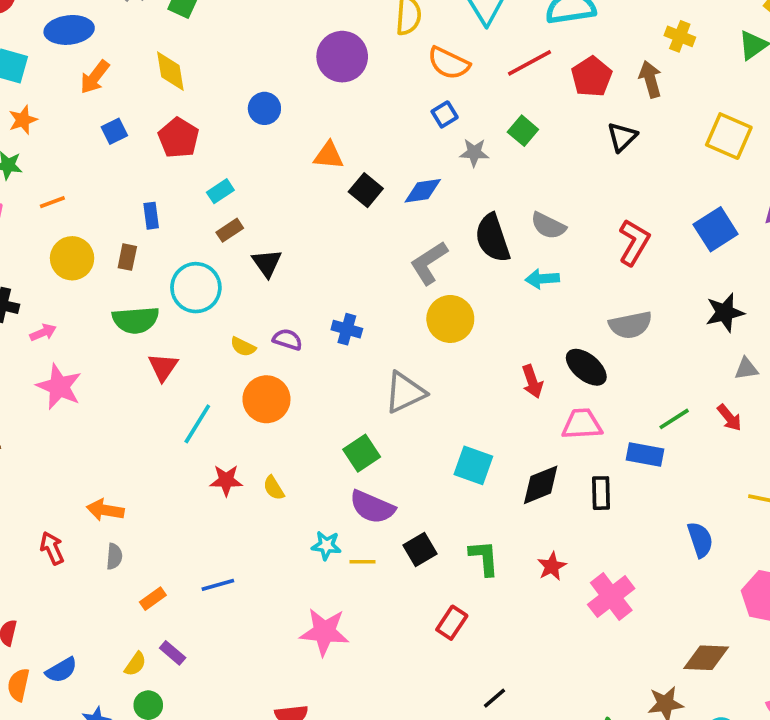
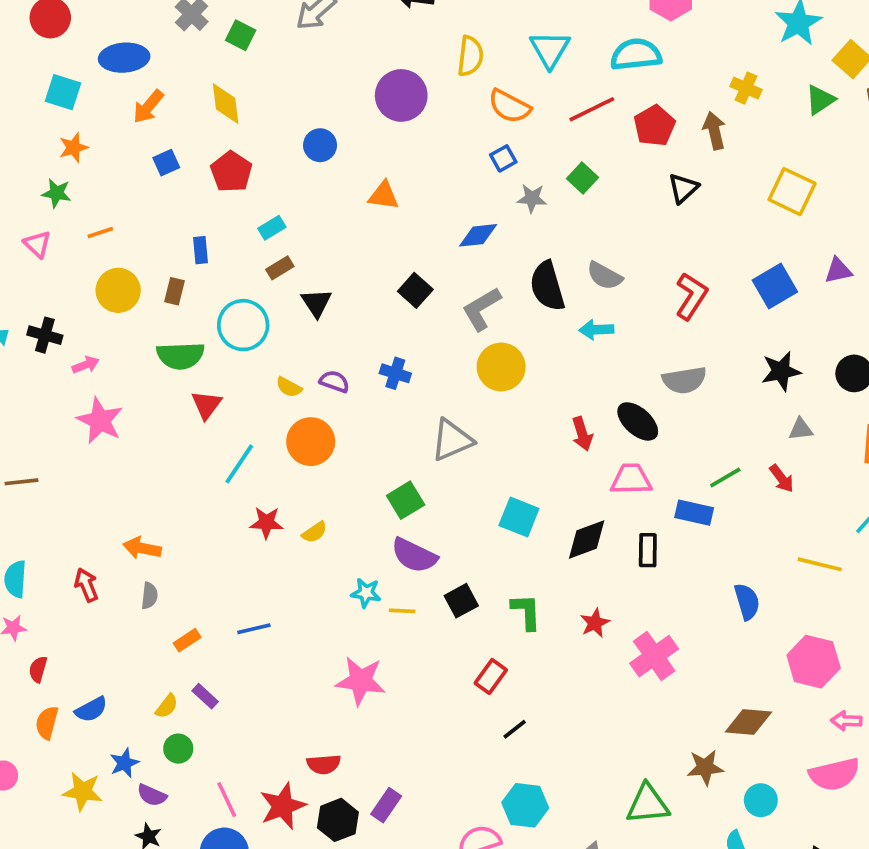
black square: (366, 190) -> (415, 290), moved
yellow semicircle: (274, 488) -> (315, 532), turned -95
black line: (495, 698) -> (515, 729), moved

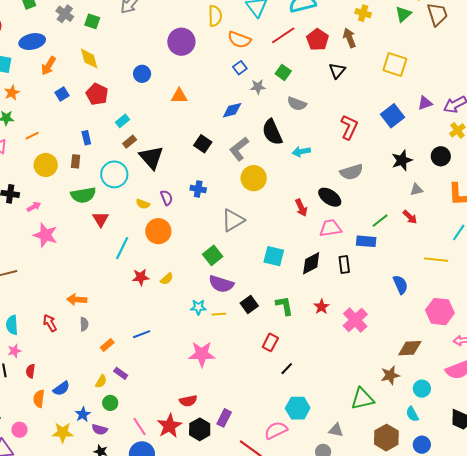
gray semicircle: (605, 276) -> (297, 104), moved
black triangle: (316, 303) -> (151, 157), size x1.5
purple semicircle: (334, 381) -> (167, 198), turned 56

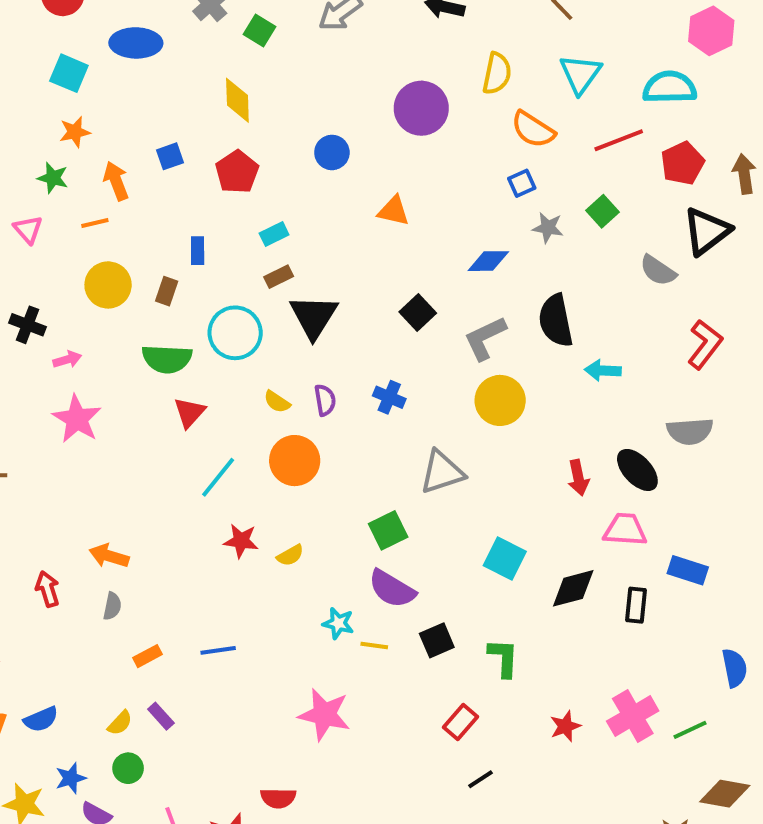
orange arrow: (48, 66) -> (116, 181), moved, turned 114
black triangle: (337, 71) -> (707, 231), size x1.5
gray semicircle: (297, 104) -> (658, 270), moved
green line: (380, 221) -> (690, 730), moved
red star: (321, 307) -> (565, 726), moved

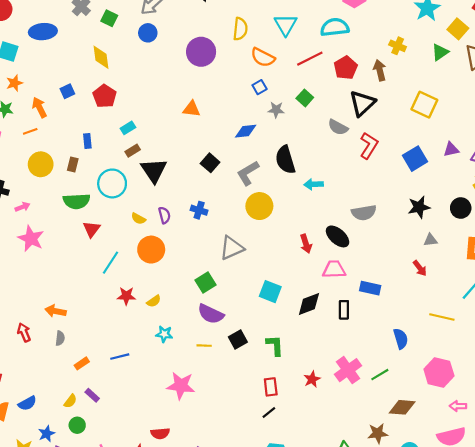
blue circle: (332, 152) -> (148, 33), moved
red L-shape: (705, 344) -> (369, 146), moved
cyan star: (338, 623) -> (164, 334), moved
red rectangle: (460, 722) -> (271, 387), moved, turned -42

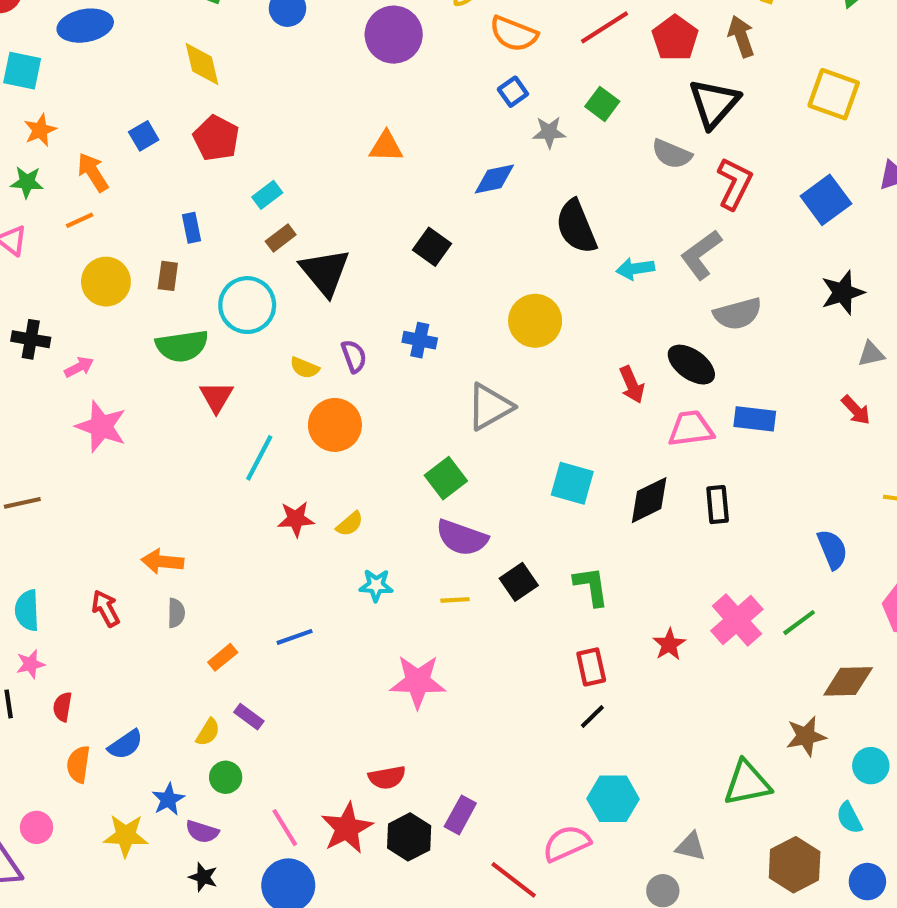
gray L-shape: (248, 173) -> (701, 255), moved
blue rectangle: (370, 288) -> (755, 419), moved

